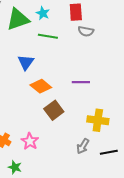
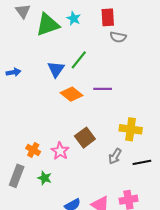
green line: (48, 36) -> (79, 60), moved, turned -60
purple line: (81, 82) -> (103, 89), moved
brown square: (54, 110) -> (85, 138), moved

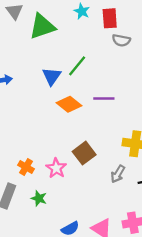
cyan star: (74, 18) -> (82, 11), moved

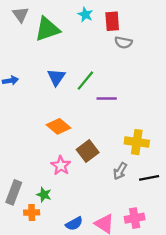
green line: (77, 66) -> (85, 81), moved
orange diamond: (69, 104) -> (59, 126), moved
orange cross: (26, 167) -> (32, 212), moved, turned -32

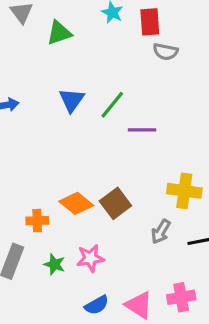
green triangle: (47, 29) -> (59, 33), size x0.7
orange diamond: (59, 126) -> (76, 203), moved
pink star: (61, 166) -> (90, 258), moved, turned 30
orange cross: (32, 212) -> (37, 221), moved

